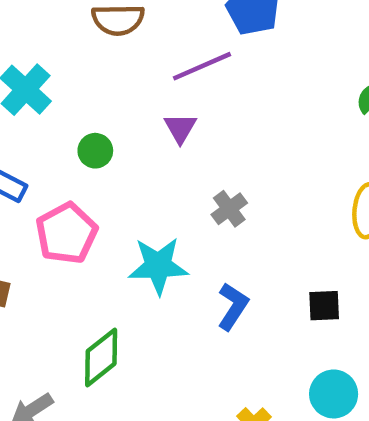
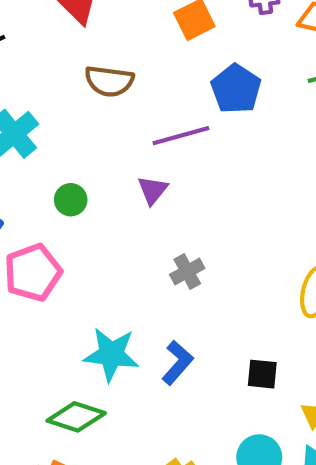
cyan star: (158, 266) -> (111, 354), moved
green diamond: (101, 357) -> (76, 417), moved, turned 48

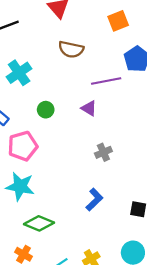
purple triangle: (153, 190) -> (89, 108), turned -42
cyan star: (111, 354) -> (20, 186), moved

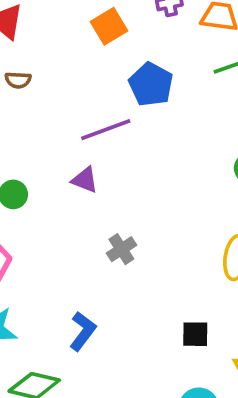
brown semicircle: (71, 49) -> (18, 80), moved, size x0.6
blue L-shape: (94, 200) -> (83, 331), moved

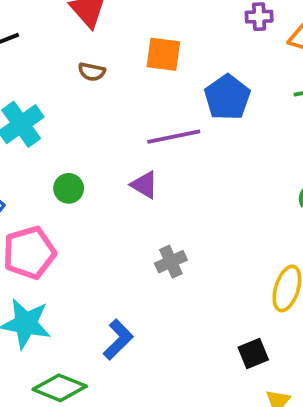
orange square: (109, 26) -> (163, 54), moved, turned 30
black square: (195, 334) -> (253, 354), moved, turned -32

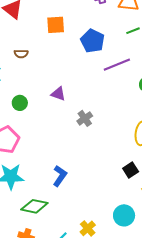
brown semicircle: (92, 72) -> (21, 54), moved
purple line: (174, 137) -> (117, 65), moved
gray cross: (171, 262) -> (85, 118), moved

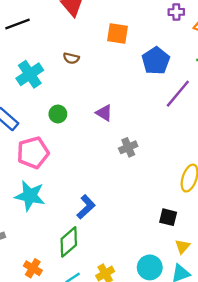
purple line: (117, 65) -> (178, 94), turned -40
black square: (131, 170) -> (168, 217), turned 35
green diamond: (34, 206) -> (69, 242), moved, turned -64

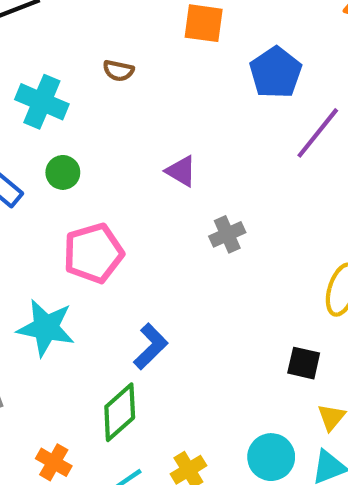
cyan cross: (30, 74) -> (42, 102), turned -32
green circle: (58, 114) -> (63, 172), moved
pink pentagon: (33, 153) -> (93, 253), moved

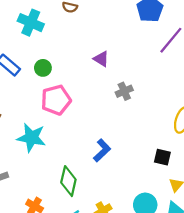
green circle: (63, 172) -> (43, 68), moved
blue L-shape: (151, 346) -> (102, 150), moved
green diamond: (120, 412) -> (68, 181), turned -36

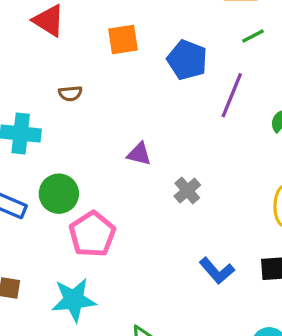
green circle: (43, 68) -> (59, 194), size x1.5
blue L-shape: (102, 150) -> (217, 271), moved, turned 110

